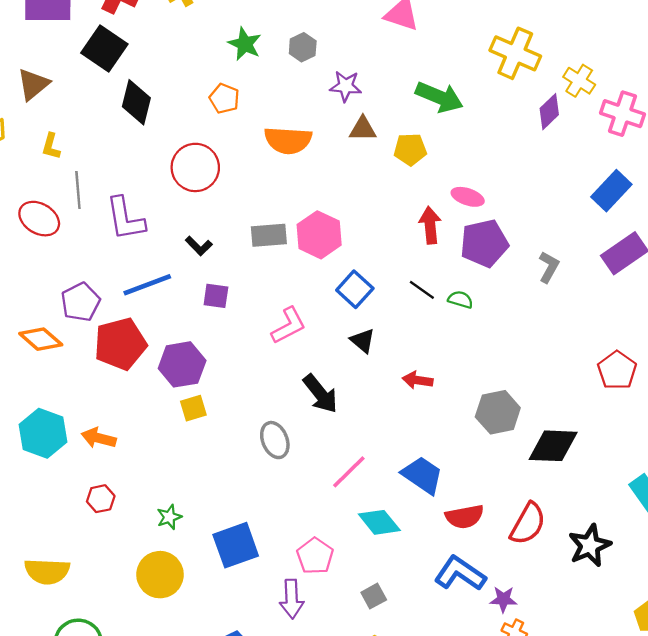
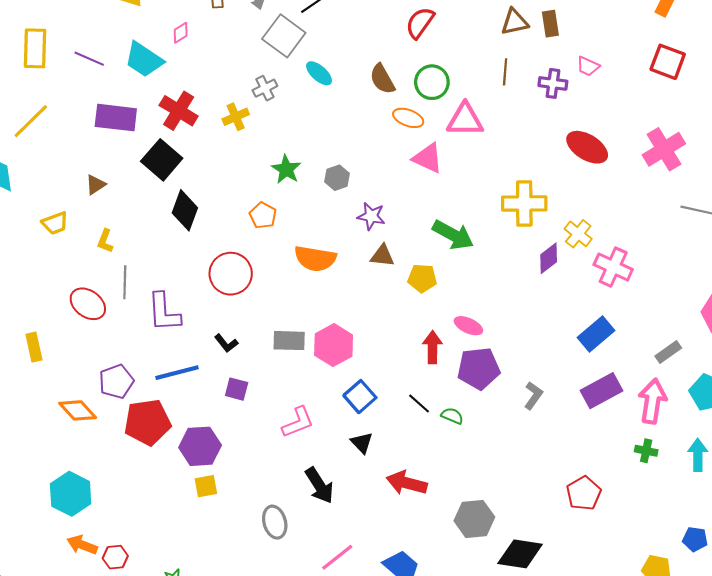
yellow cross: (515, 53) -> (524, 203), turned -30
brown triangle: (33, 84) -> (95, 185), size x0.7
red arrow: (418, 380) -> (407, 483), size x1.5
orange arrow: (99, 438) -> (82, 545), moved

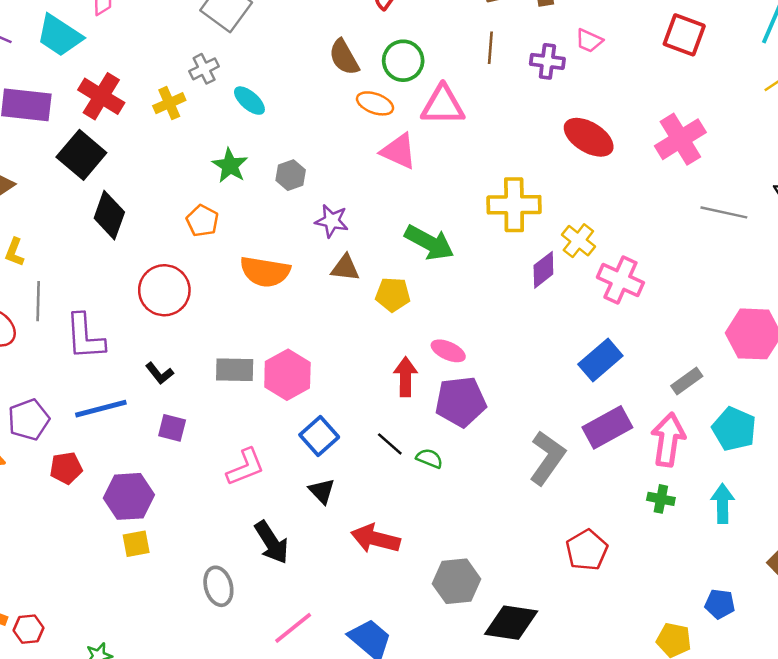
cyan ellipse: (319, 73) -> (249, 101), moved
gray L-shape: (533, 396) -> (547, 458), moved, size x1.6
red pentagon: (147, 422) -> (66, 468), size x0.6

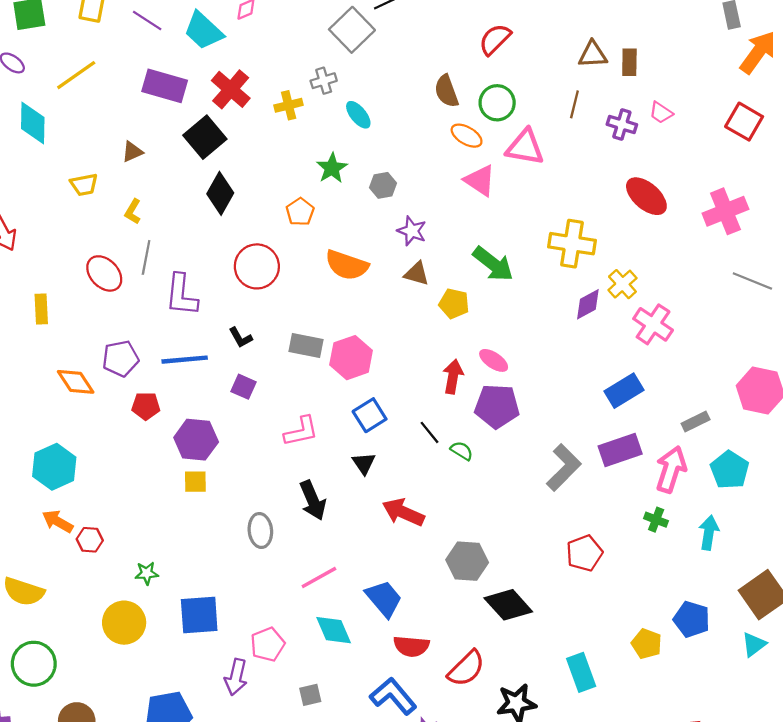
blue pentagon: (720, 604) -> (692, 619), size x1.4
black diamond: (511, 623) -> (508, 605), turned 30

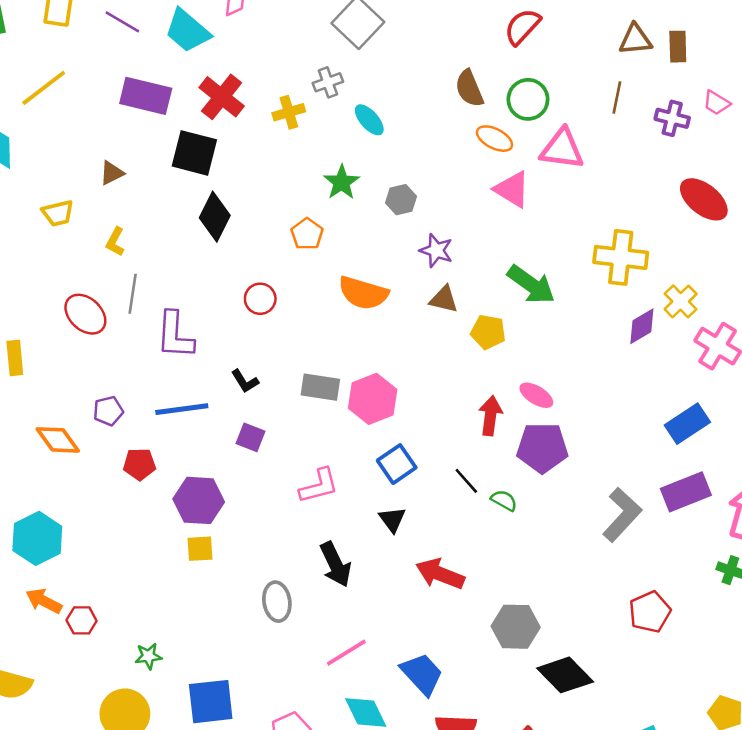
black square: (205, 137) -> (194, 153), turned -33
red circle: (257, 266) -> (260, 299), size x0.6
purple pentagon: (121, 358) -> (108, 411), size x0.7

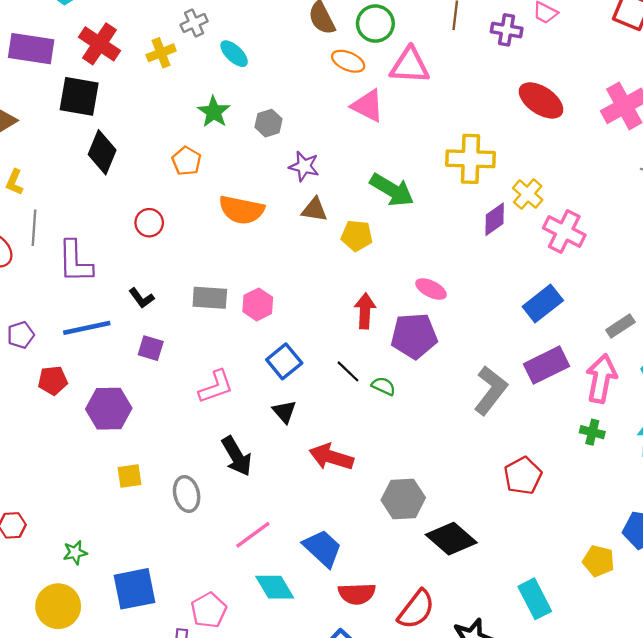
pink ellipse: (536, 395) -> (431, 289), moved
pink hexagon: (373, 399) -> (258, 304), size x0.7
yellow square: (200, 549) -> (130, 476), moved

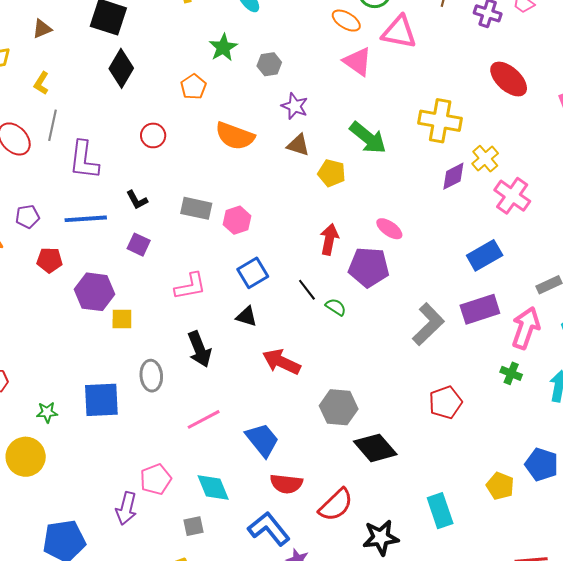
black triangle: (284, 412) -> (247, 316), turned -40
yellow square: (130, 476) -> (122, 319), moved
cyan diamond: (275, 587) -> (213, 487), moved
blue square: (134, 589) -> (101, 400), moved

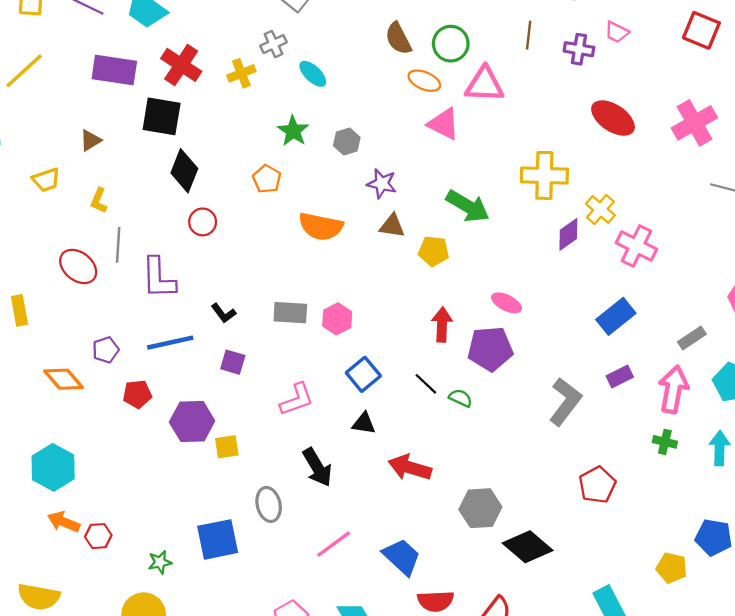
red circle: (153, 135) -> (203, 222), moved
purple rectangle: (480, 309) -> (620, 377), size x0.6

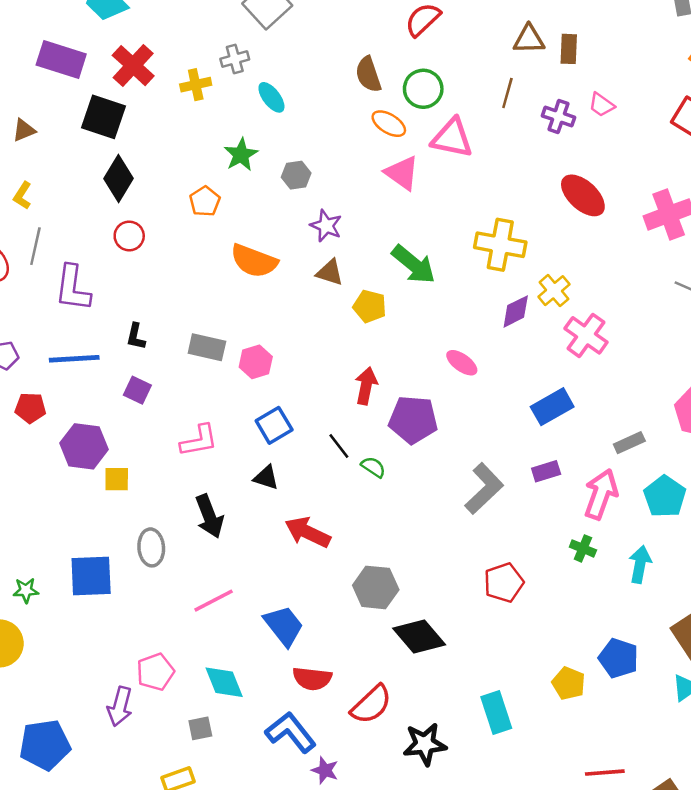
pink ellipse: (506, 303) -> (462, 363), moved
black L-shape: (223, 313) -> (136, 336), turned 40

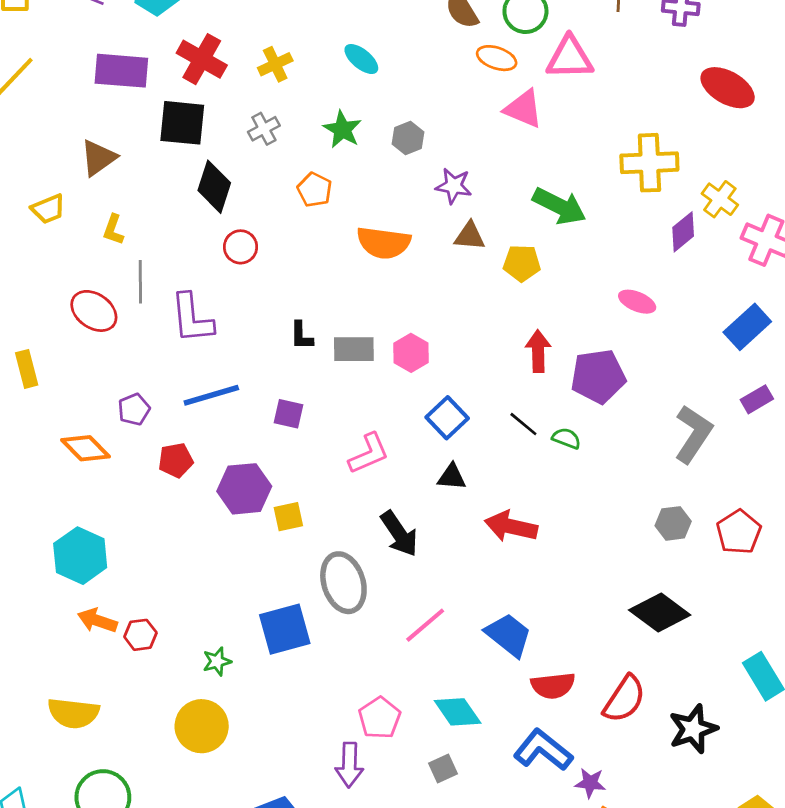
gray cross: (235, 59) -> (264, 129), moved
brown triangle: (24, 130) -> (98, 158), size x1.4
black L-shape: (136, 336) -> (301, 336), moved
gray ellipse: (151, 547) -> (343, 583), size x1.4
gray hexagon: (376, 587) -> (673, 523), moved, size x0.7

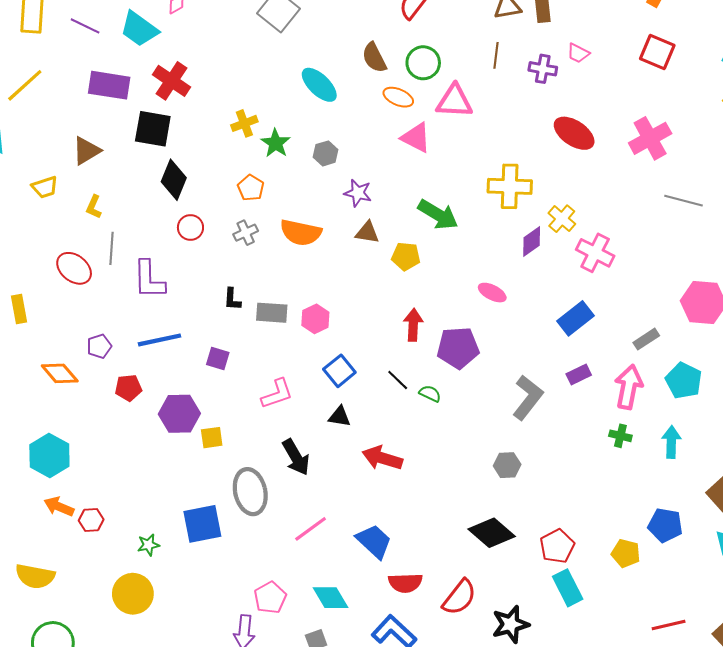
cyan ellipse: (361, 59) -> (319, 85), moved, size x1.4
yellow cross: (275, 64) -> (244, 123), moved
gray cross: (264, 129) -> (246, 233), moved
red pentagon: (739, 532) -> (557, 546), moved

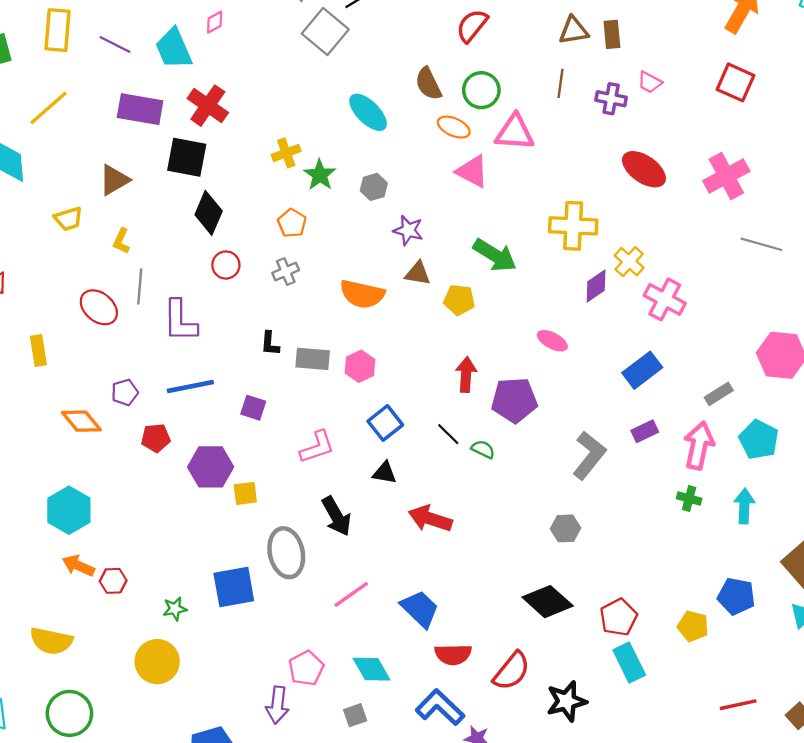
cyan trapezoid: (139, 29) -> (174, 49), turned 30
orange semicircle: (301, 233) -> (362, 294), moved

